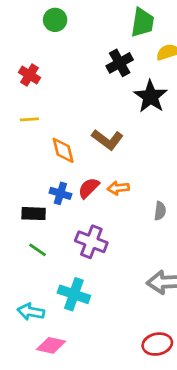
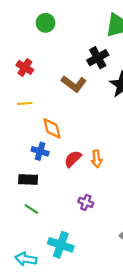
brown L-shape: (108, 140) -> (74, 84), moved
orange arrow: (118, 188) -> (97, 159), turned -91
blue cross: (60, 193) -> (40, 151), moved
purple cross: (91, 242) -> (86, 202), moved, size x0.6

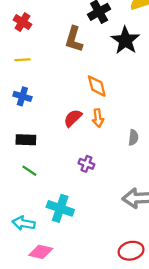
brown L-shape: (74, 84) -> (74, 39), turned 70
orange diamond: (52, 128) -> (97, 86), moved
blue cross: (40, 151) -> (22, 96), moved

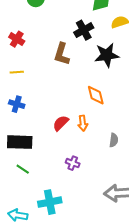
black star: (125, 40) -> (107, 55), turned 30
orange diamond: (97, 86) -> (96, 95), moved
black rectangle: (26, 140) -> (20, 142), size x1.4
cyan cross: (60, 208) -> (50, 202), turned -30

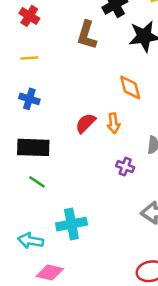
purple cross: (73, 163) -> (125, 167), moved

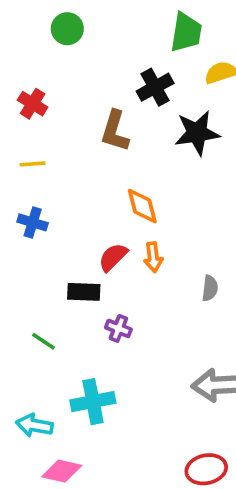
orange diamond: (130, 87) -> (142, 206), moved
black rectangle: (33, 147) -> (84, 292), moved, size x0.7
purple cross: (125, 167) -> (118, 328), moved

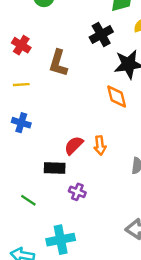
brown L-shape: (115, 131) -> (58, 63), moved
orange diamond: (142, 206) -> (117, 96), moved

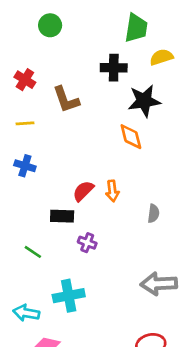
black cross: (101, 34) -> (114, 68), turned 30
brown L-shape: (58, 63) -> (66, 100), turned -36

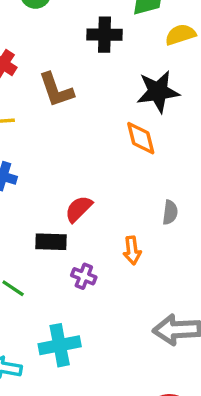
black cross: (114, 68) -> (105, 35), moved
orange arrow: (112, 191) -> (132, 250), moved
gray semicircle: (153, 213) -> (170, 212), moved

